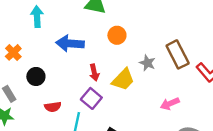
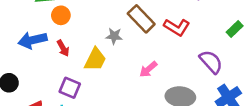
orange circle: (117, 35) -> (61, 15), moved
red arrow: (94, 73) -> (63, 48), moved

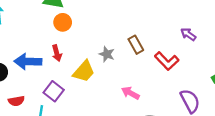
brown rectangle: (141, 19) -> (136, 45), size x0.7
blue arrow: (32, 40) -> (28, 61), moved
pink arrow: (148, 69) -> (130, 93), turned 54

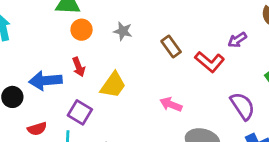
purple arrow: (188, 34) -> (237, 40), moved, turned -63
gray star: (107, 54) -> (123, 31), moved

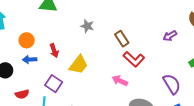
orange circle: (82, 30) -> (27, 40), moved
red L-shape: (210, 62) -> (134, 59), moved
blue arrow: (45, 81) -> (30, 59), size x0.6

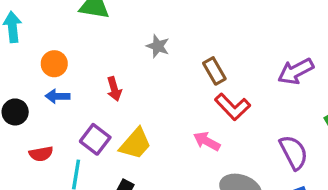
purple arrow: (170, 36) -> (296, 71), size x1.5
red arrow: (54, 51) -> (114, 89), moved
yellow trapezoid: (79, 65) -> (135, 144), moved

